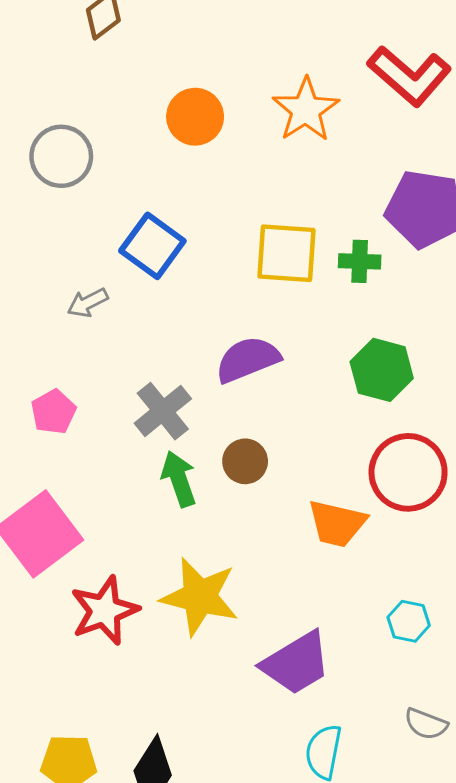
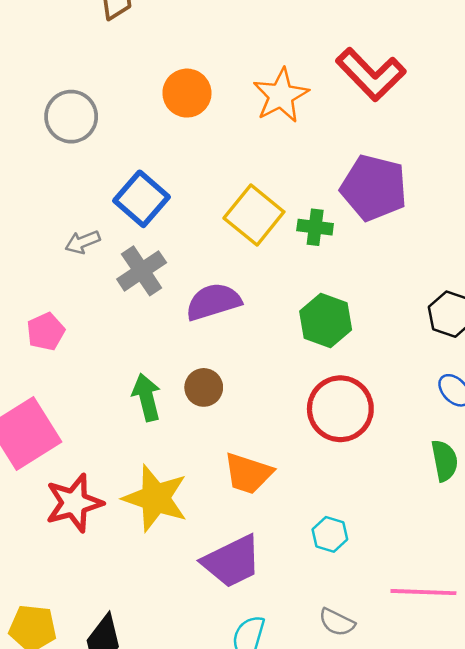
yellow square: (286, 253) -> (254, 215), turned 30
gray cross: (163, 411) -> (142, 271), moved
orange trapezoid: (337, 523) -> (248, 473), moved

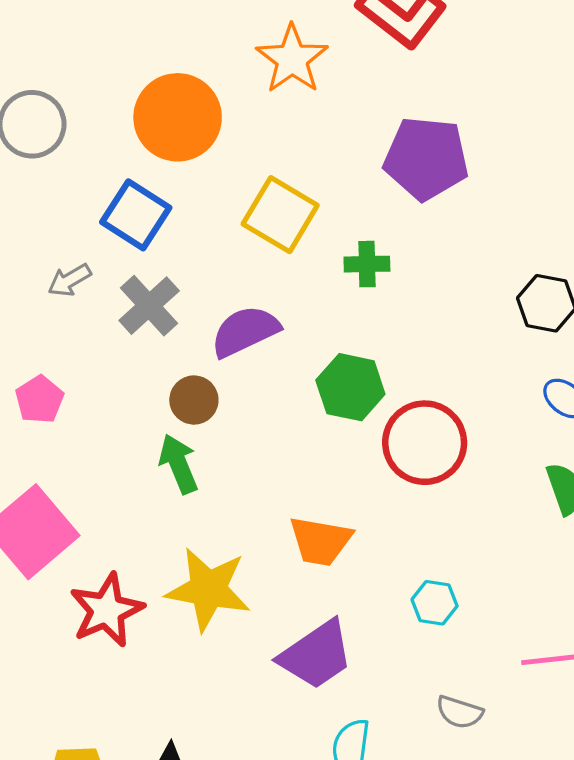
orange circle: (187, 93) -> (178, 117), moved, size x1.4
green cross: (315, 227) -> (367, 264), moved
green hexagon: (326, 320) -> (350, 387), moved
brown circle: (204, 387) -> (194, 400), moved

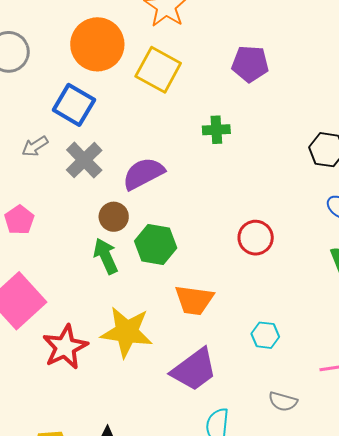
purple pentagon: (426, 158) -> (250, 64), size x0.7
yellow square: (280, 215) -> (158, 70), moved
green hexagon: (350, 387) -> (156, 245), moved
red circle: (425, 443) -> (256, 238), size x0.7

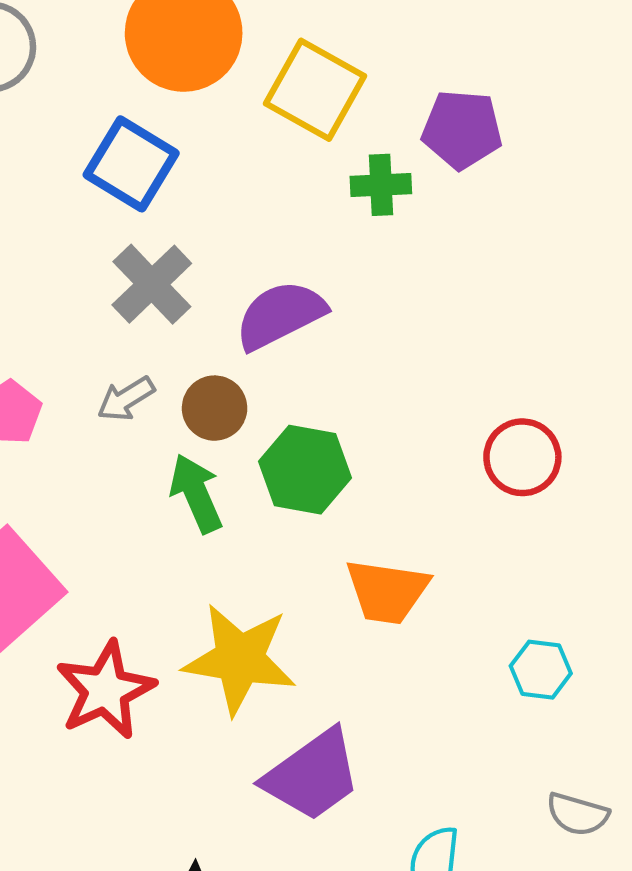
purple pentagon: (250, 64) -> (462, 129), moved
green cross: (216, 130) -> (381, 185), moved
gray arrow: (35, 146) -> (126, 399), moved
purple trapezoid: (194, 370) -> (312, 775), moved

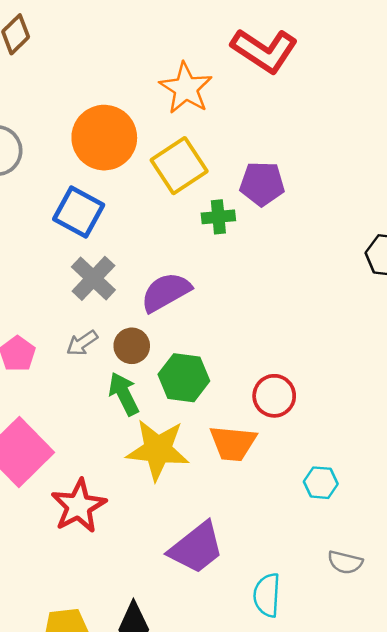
yellow square: (315, 90) -> (179, 166), turned 30
red circle: (522, 457) -> (274, 396), moved
yellow star: (240, 659) -> (158, 450), moved

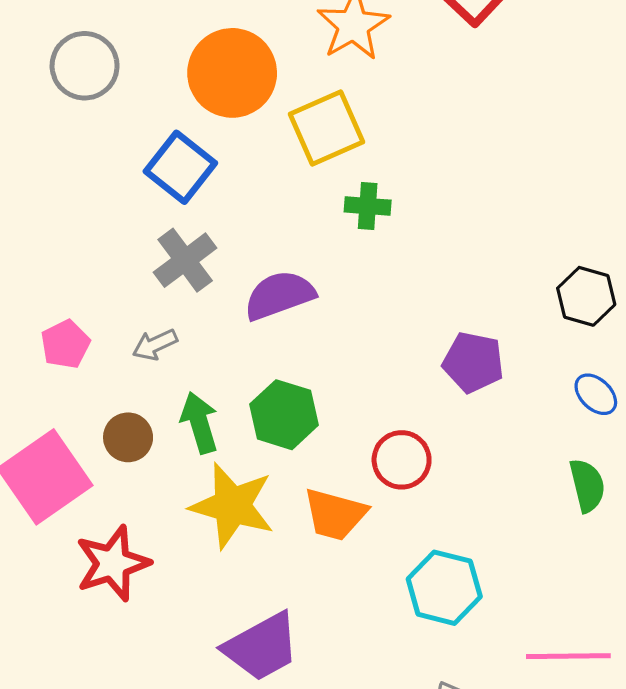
purple pentagon: (262, 184) -> (473, 362), moved
brown circle: (132, 346) -> (128, 437), moved
cyan hexagon: (321, 483) -> (444, 588), size x1.6

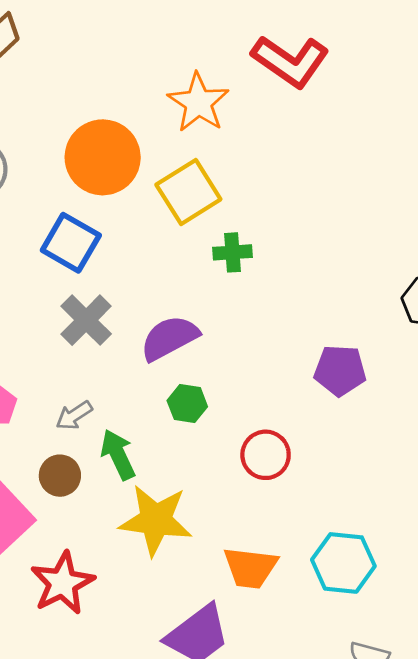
gray arrow: (155, 345) -> (74, 415), moved
green hexagon: (284, 415) -> (187, 404), moved, size x0.7
red circle: (402, 460) -> (266, 455), moved
orange trapezoid: (335, 514) -> (250, 568), moved

